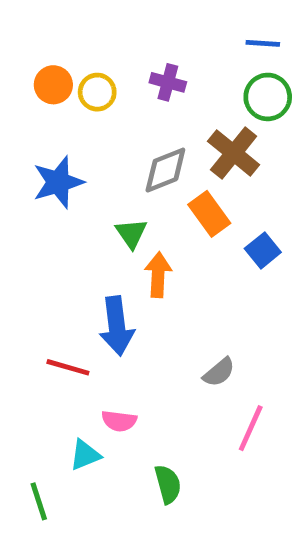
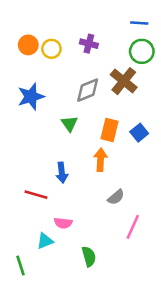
orange rectangle: (209, 214) -> (110, 130), moved, turned 50
orange arrow: (158, 275) -> (100, 160), moved
blue arrow: (117, 326) -> (62, 173), size x0.7

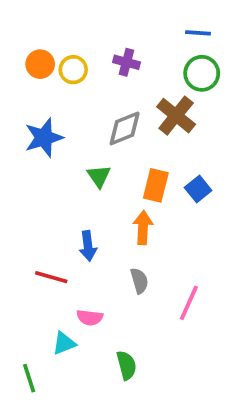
gray semicircle: (116, 197) -> (139, 281), moved, turned -66
pink line: (133, 227) -> (189, 303), moved

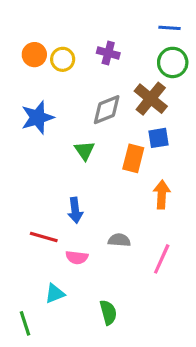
blue square: (198, 189) -> (159, 138), moved, turned 30
orange arrow: (143, 228) -> (162, 195), moved
gray semicircle: (139, 281) -> (119, 240), turned -70
pink semicircle: (90, 318) -> (77, 257), moved

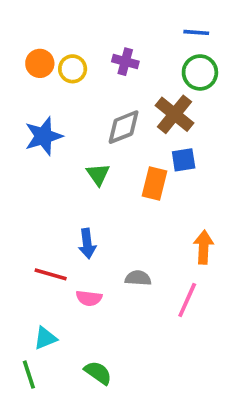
orange arrow: (162, 195) -> (204, 247), moved
cyan triangle: (55, 294) -> (45, 338), moved
green semicircle: (108, 312) -> (98, 373), moved, turned -40

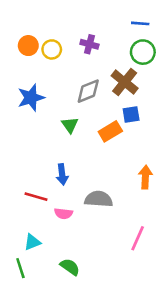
orange rectangle: (154, 183) -> (110, 131), turned 45
gray semicircle: (138, 278) -> (99, 199), size x1.5
pink line: (187, 300) -> (138, 238), moved

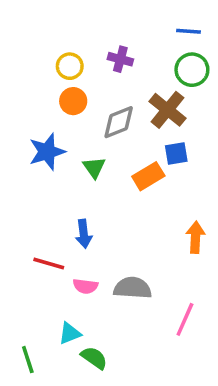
orange circle: (28, 46) -> (73, 101), moved
blue star: (31, 98) -> (47, 152), moved
gray semicircle: (99, 199) -> (133, 288), moved
cyan triangle: (32, 242) -> (70, 333), moved

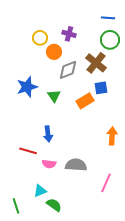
orange circle: (73, 101) -> (54, 52), moved

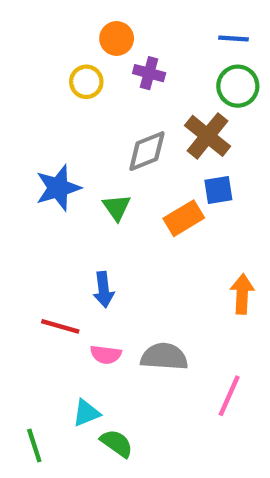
orange circle: (54, 52) -> (117, 38), moved

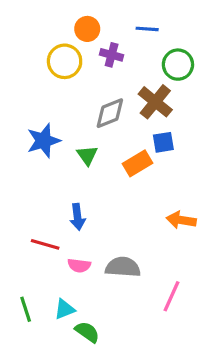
blue line: (233, 38) -> (147, 29), moved
yellow circle: (86, 82) -> (65, 61), size x1.4
orange arrow: (242, 294) -> (181, 220), turned -84
green line: (34, 445) -> (26, 309), moved

